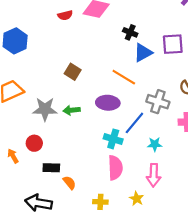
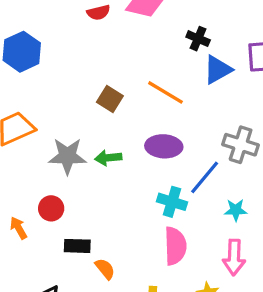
orange line: (124, 77) -> (165, 92), moved

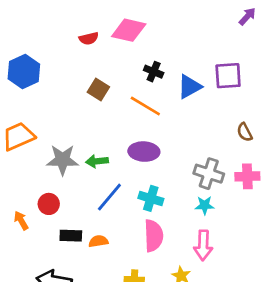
black cross: (198, 39) -> (154, 72), moved
brown square: (110, 99) -> (98, 89), moved
gray cross: (241, 145) -> (209, 174), moved
blue line: (205, 177) -> (109, 197), moved
orange semicircle: (105, 269) -> (98, 241), moved, turned -60

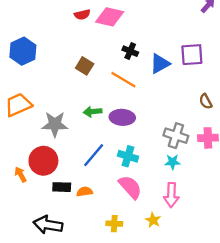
red semicircle: (89, 38) -> (82, 15), moved
green arrow: (97, 161) -> (93, 112), moved
red circle: (49, 204) -> (43, 161), size x1.6
pink semicircle: (154, 236) -> (130, 187), turned -40

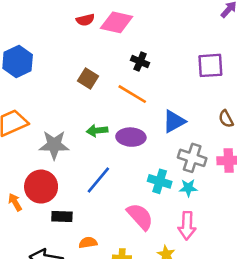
blue triangle: (160, 64) -> (174, 121), moved
cyan cross: (128, 156) -> (160, 181), moved
orange semicircle: (85, 192) -> (88, 243), moved

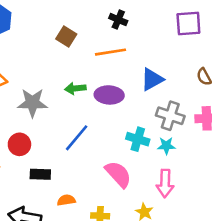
orange line: (132, 94) -> (110, 52), turned -40
red circle: (41, 187) -> (19, 144), size x0.7

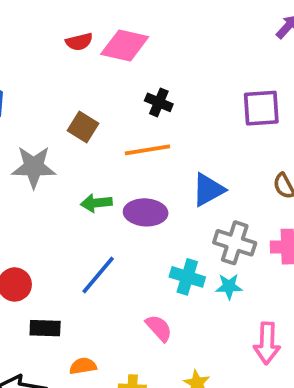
gray star: (32, 103) -> (34, 167), moved
pink semicircle: (118, 174) -> (159, 328), size x0.7
pink arrow: (165, 183) -> (267, 343), moved

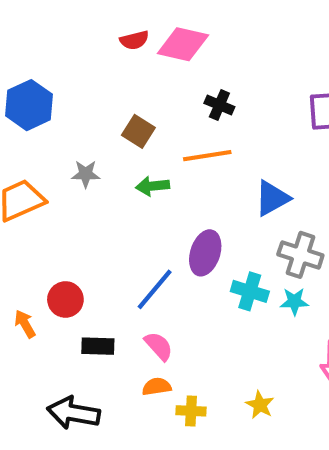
gray star: (34, 167) -> (86, 174), size x0.6
green arrow: (96, 203) -> (153, 186), moved
purple ellipse: (146, 212) -> (205, 253), moved, turned -75
pink semicircle: (159, 328) -> (159, 346), moved
orange semicircle: (83, 366) -> (157, 387), moved

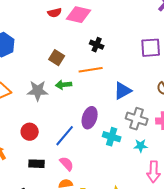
gray star: (86, 174) -> (38, 91), moved, size x1.5
red circle: (65, 299) -> (30, 132), moved
cyan star: (294, 302) -> (141, 146), moved

